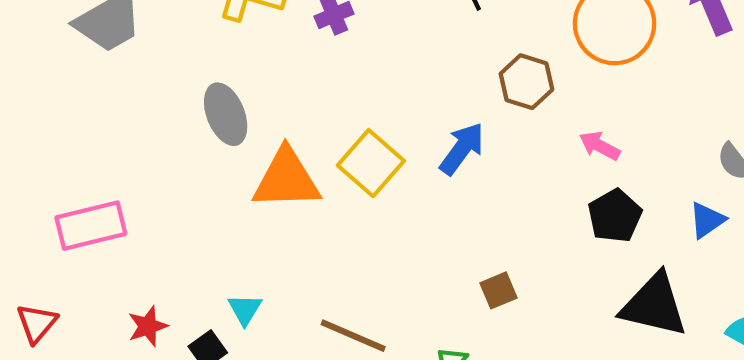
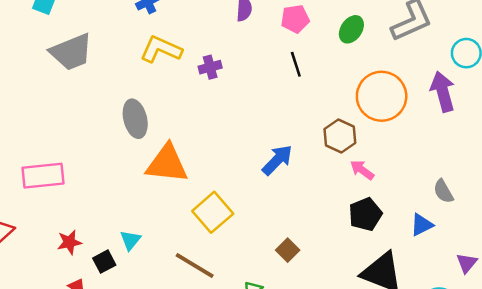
brown hexagon: (526, 82) -> (340, 136), moved
yellow square: (371, 163) -> (213, 212), moved
brown square: (499, 290) -> (288, 250), turned -30

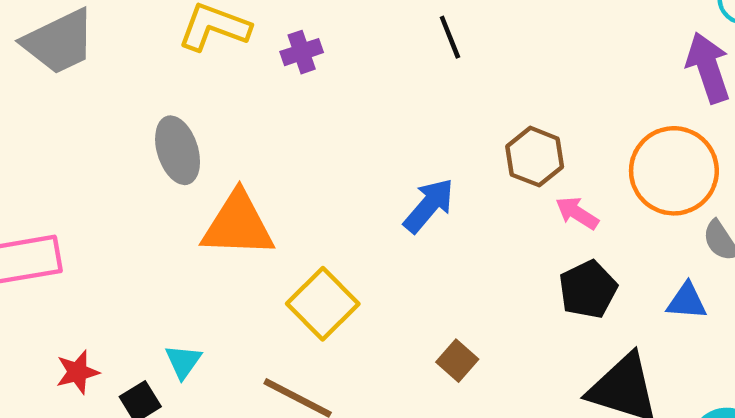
orange circle: (382, 96) -> (674, 171), moved
blue triangle: (422, 225) -> (687, 301), turned 35

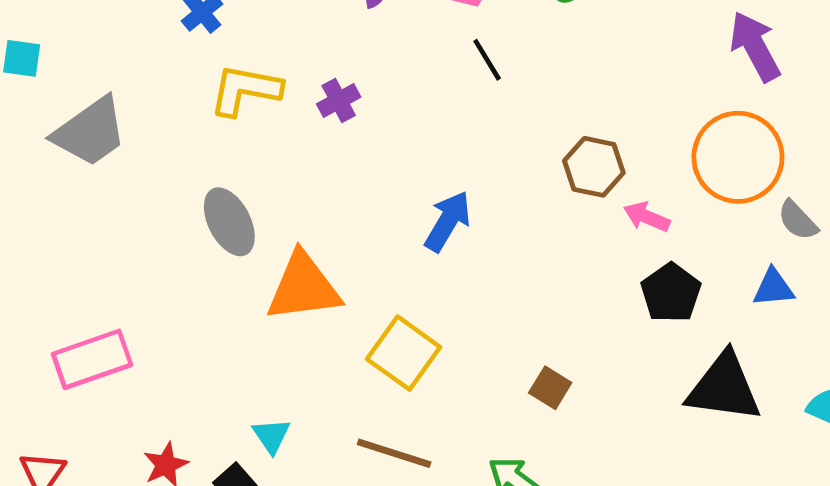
blue arrow: (429, 205) -> (448, 221), moved

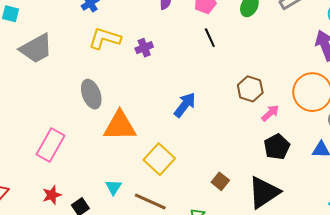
pink arrow: (647, 217) -> (270, 113), turned 108
pink rectangle: (92, 359) -> (51, 145), moved, turned -48
black triangle: (724, 387) -> (264, 192), moved, turned -48
cyan triangle: (271, 436) -> (113, 187), moved

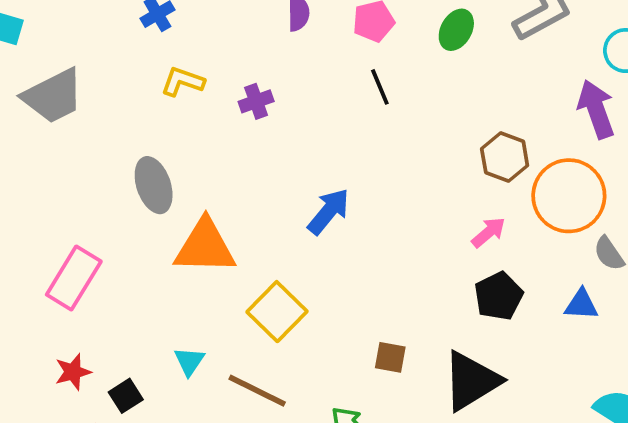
yellow L-shape: (105, 38) -> (183, 81), size x0.7
brown hexagon: (250, 89) -> (505, 157), moved
brown square: (220, 181) -> (390, 357), turned -30

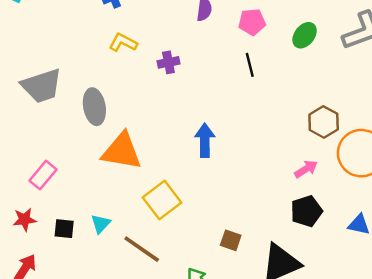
gray trapezoid: (53, 96) -> (42, 86), moved
blue arrow: (329, 211) -> (205, 140), turned -48
pink rectangle: (74, 278) -> (43, 175), moved, size x0.7
black square: (126, 396) -> (64, 229), moved, turned 30

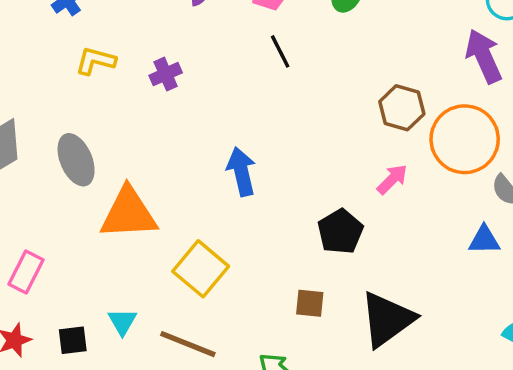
black pentagon: (306, 211) -> (340, 232), moved

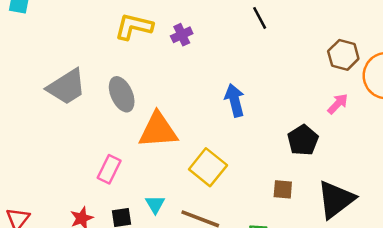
yellow L-shape: (95, 61) -> (134, 27), size x1.4
pink rectangle: (26, 272) -> (109, 169), moved

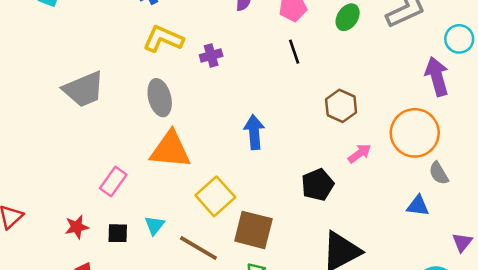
brown hexagon: (343, 55) -> (341, 106), moved
gray ellipse: (122, 94) -> (160, 98), moved
brown square: (283, 189) -> (253, 230), moved, size x1.8

